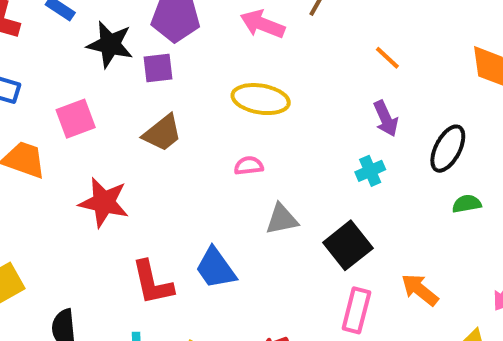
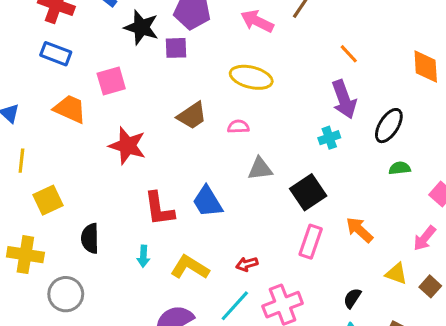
purple arrow: (386, 119) -> (344, 99), size x1.4
brown trapezoid: (162, 133) -> (192, 116), moved

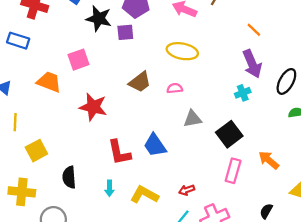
blue rectangle: (56, 54) -> (18, 41), moved

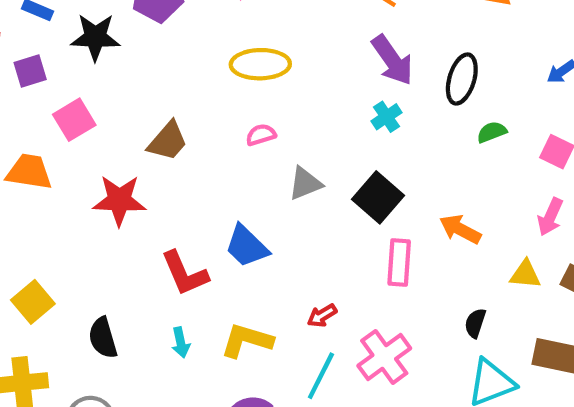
purple square: (125, 32) -> (30, 71), moved
brown trapezoid: (140, 82) -> (168, 141), moved

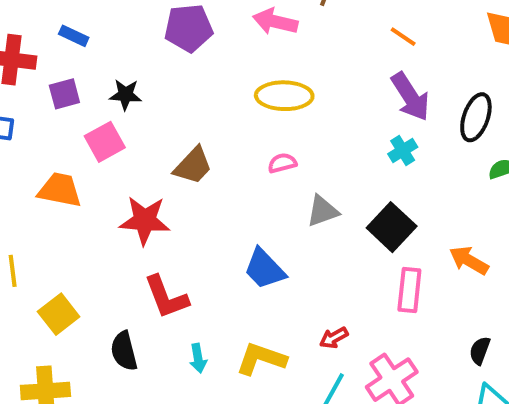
black star: (95, 37) -> (125, 95), moved, size x0.7
red L-shape: (185, 273) -> (166, 297), moved

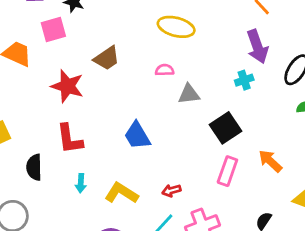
gray triangle: (323, 211) -> (189, 94), moved

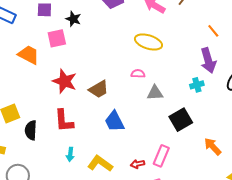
brown trapezoid: (107, 58) -> (99, 89), moved
black semicircle: (34, 167) -> (31, 130), moved
pink rectangle: (227, 171) -> (161, 156), moved

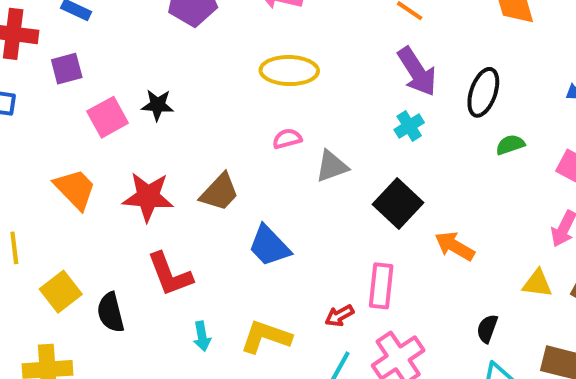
black star: (73, 19) -> (158, 105), moved
orange trapezoid: (29, 55) -> (75, 189), moved, turned 35
orange arrow: (213, 146) -> (455, 246), moved

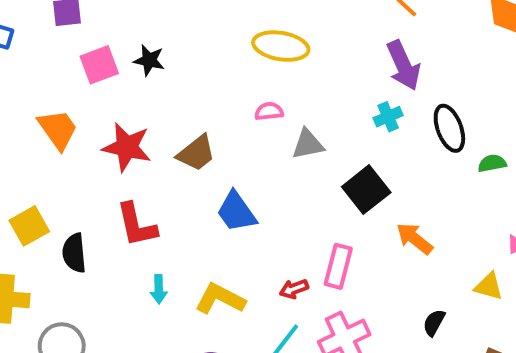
black ellipse: (483, 92) -> (449, 128), moved, turned -48
green semicircle: (510, 145) -> (492, 163), moved

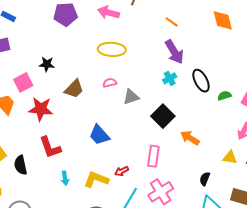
pink square: (99, 65) -> (23, 82), moved
brown trapezoid: (196, 153) -> (74, 89), moved
red arrow: (294, 289) -> (122, 171), moved

